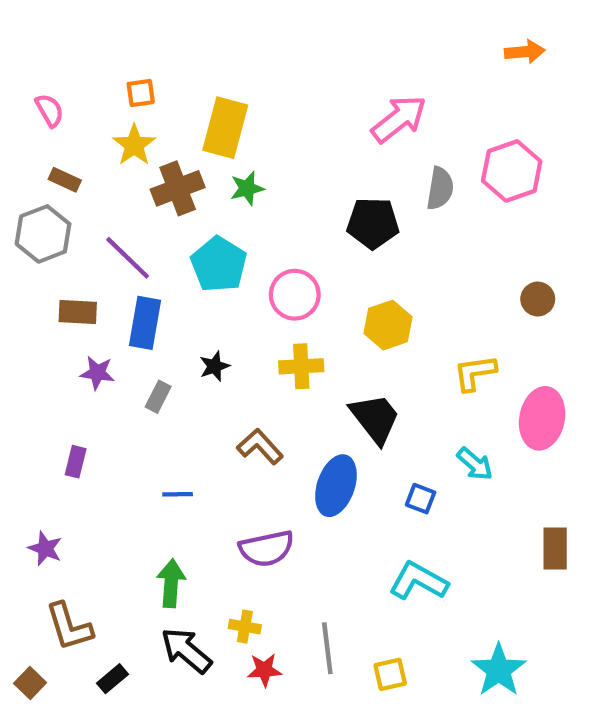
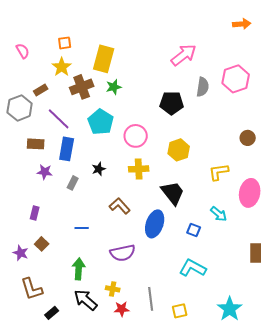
brown rectangle: (65, 180) -> (41, 90), moved, turned -56
brown square: (30, 683) -> (42, 244), moved

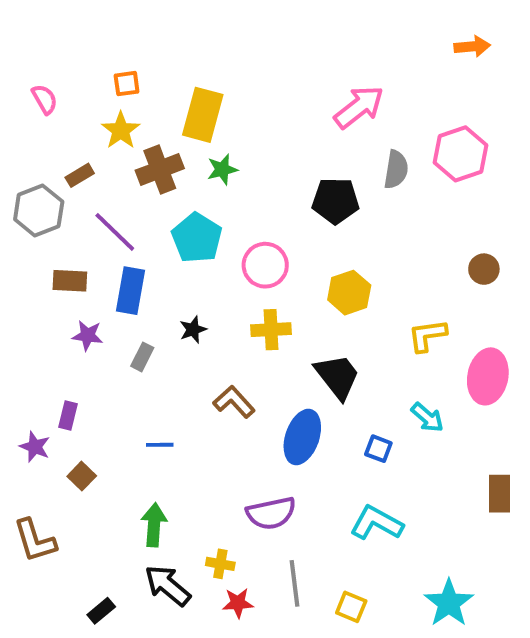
purple star: (21, 253) -> (35, 447), moved
purple semicircle: (123, 253) -> (271, 513), moved
brown L-shape: (32, 289) -> (35, 540), moved
yellow square: (180, 311) -> (351, 607), turned 35

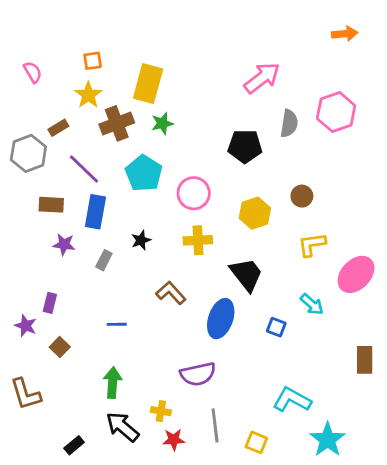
brown circle: (484, 269) -> (302, 196), moved
pink ellipse: (488, 376) -> (356, 274), turned 33
cyan L-shape: (377, 523) -> (292, 400), moved

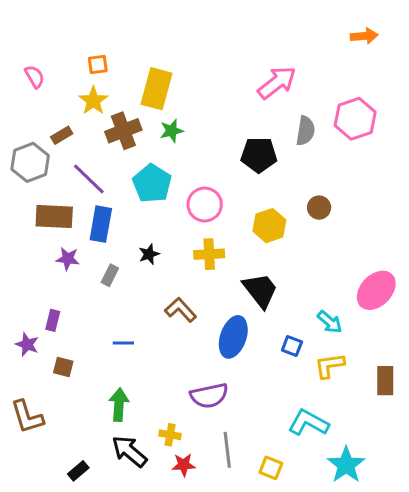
brown rectangle: (51, 205) -> (54, 217), size x1.4
yellow L-shape: (312, 245) -> (330, 366), moved
brown square: (60, 347) -> (63, 367), turned -30

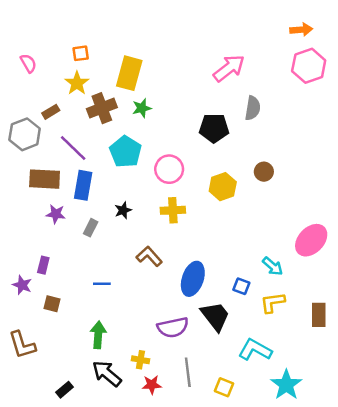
pink hexagon: (355, 119) -> (309, 66), moved
black trapezoid: (260, 290) -> (215, 316), moved

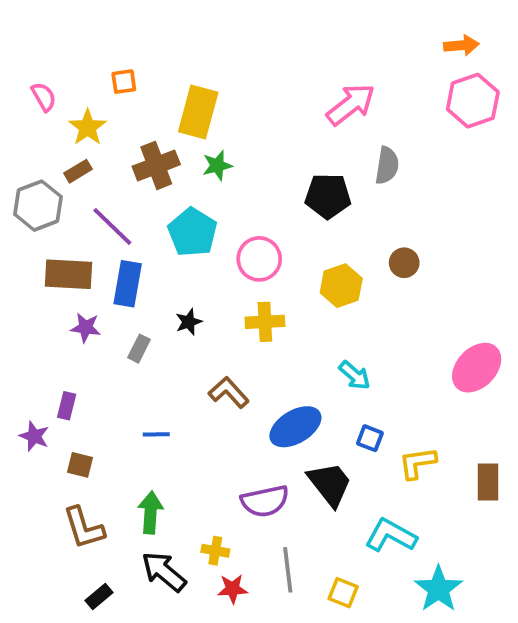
yellow star: (77, 83) -> (88, 127), moved
cyan arrow: (273, 266) -> (355, 375), moved
blue ellipse: (193, 279) -> (295, 427), turned 40
brown L-shape: (22, 345) -> (84, 528), moved

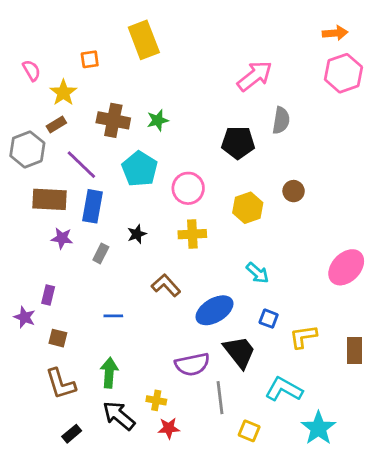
yellow rectangle: (198, 112) -> (144, 40), moved, turned -36
brown cross: (156, 165) -> (113, 120), turned 32
gray line: (288, 570) -> (220, 398), moved

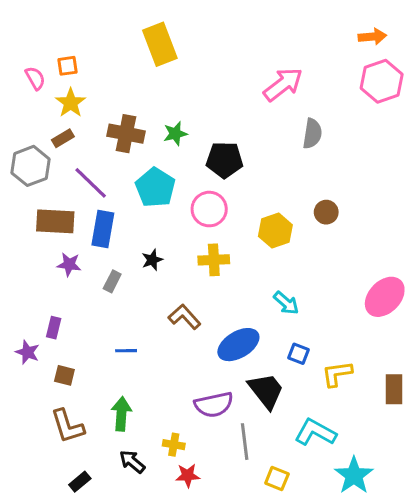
orange square: (90, 59) -> (68, 66), moved
black pentagon: (238, 143) -> (225, 160), moved
black arrow: (119, 416) -> (132, 462), size x0.7

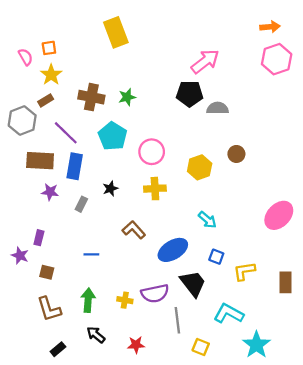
gray semicircle: (312, 134) -> (217, 108), moved, turned -100
black pentagon: (225, 160) -> (190, 94), moved
yellow cross: (174, 445) -> (125, 300), moved

